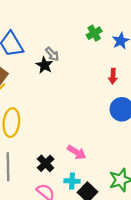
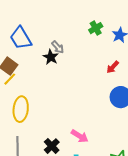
red arrow: (113, 76) -> (113, 67), turned 40

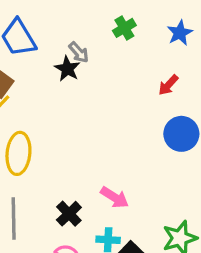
green cross: (96, 28) -> (124, 28), moved

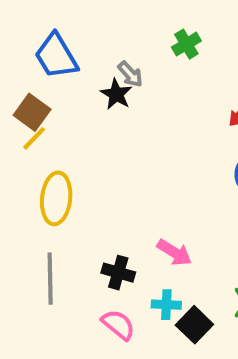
black cross: (69, 214) -> (118, 273), turned -30

